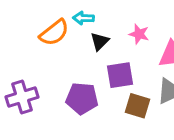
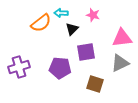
pink star: (139, 34) -> (93, 15), moved
brown square: (138, 106) -> (95, 84), moved

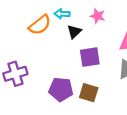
purple pentagon: (60, 68) -> (61, 89), moved
brown square: (95, 84) -> (89, 93), moved

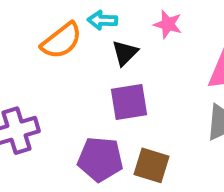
purple square: (90, 57) -> (129, 102), moved

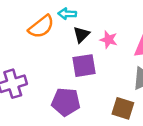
pink star: (168, 24) -> (109, 40), moved
brown square: (151, 165) -> (123, 108), moved

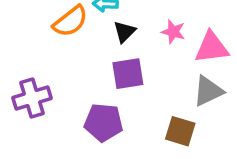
pink star: (109, 40) -> (173, 32), moved

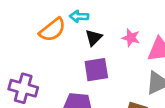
purple cross: (32, 98) -> (23, 88), turned 32

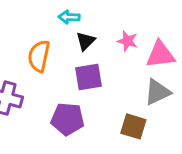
orange semicircle: (52, 30) -> (39, 56), moved, turned 140

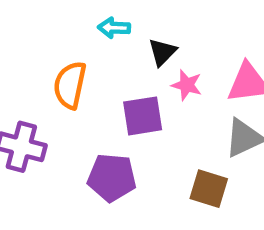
black triangle: (86, 41) -> (162, 52), moved
pink star: (127, 41) -> (187, 85), moved

